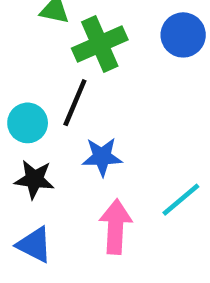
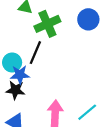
blue star: (102, 157) -> (20, 75), moved
cyan line: (181, 200) -> (87, 112), moved

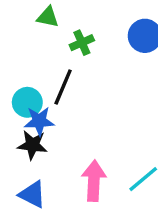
green cross: (47, 24) -> (82, 43), size x0.6

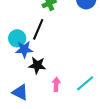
black star: (32, 145) -> (37, 65), moved
pink arrow: (94, 181) -> (56, 84), size x0.6

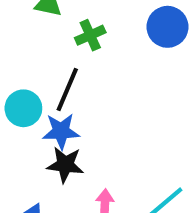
blue star: (24, 49) -> (61, 131), moved

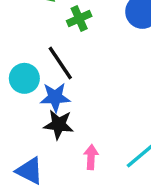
black line: (67, 89) -> (60, 63), turned -57

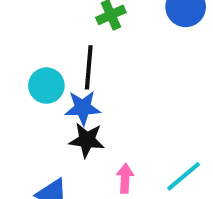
black line: (60, 63) -> (89, 67), turned 39

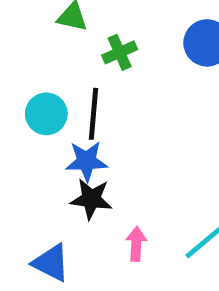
cyan circle: (46, 86) -> (46, 114), moved

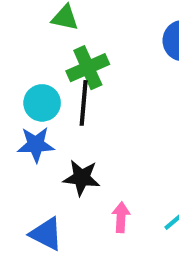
green cross: (120, 52) -> (88, 68), moved, size x1.4
blue star: (86, 161) -> (36, 144), moved

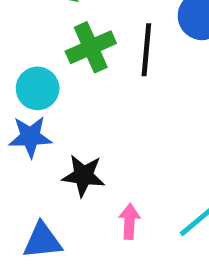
black line: (84, 103) -> (146, 50), moved
blue triangle: (46, 234) -> (42, 241), turned -33

